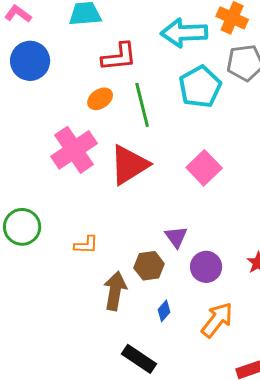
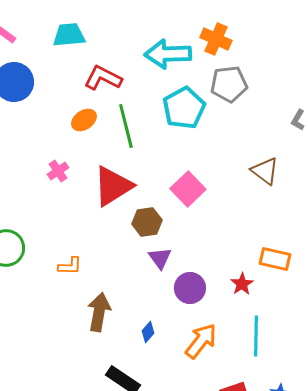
red L-shape: (119, 57) -> (103, 78), turned -147
pink cross: (74, 150) -> (58, 171), size x0.5
brown hexagon: (149, 266) -> (147, 222), moved

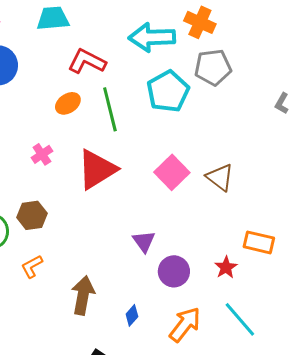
brown triangle: (265, 171) -> (220, 177), moved
brown hexagon: (147, 222) -> (32, 215), moved
orange L-shape: (70, 266) -> (32, 266), moved, turned 150
cyan line: (256, 336) -> (240, 319), turned -42

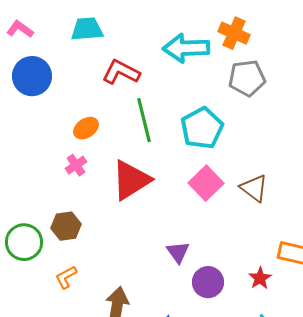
cyan pentagon: (168, 91) -> (202, 128), moved
orange ellipse: (68, 103) -> (86, 128), moved

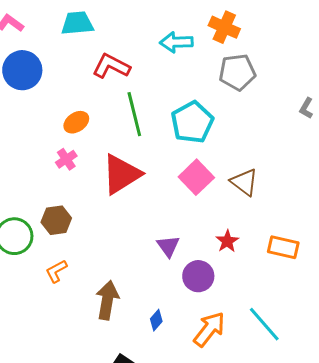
cyan arrow: (186, 48) -> (176, 42), size x0.7
red star: (260, 278) -> (227, 241), moved

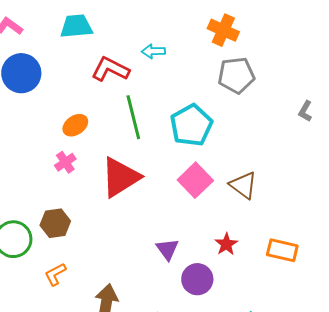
cyan arrow: (176, 42) -> (153, 51), moved, size x0.7

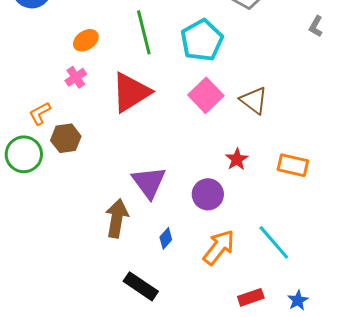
purple triangle: (167, 249) -> (149, 182), moved, size x1.5
orange L-shape: (55, 274) -> (40, 113), moved

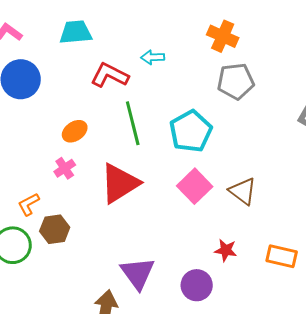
red star: (237, 159) -> (226, 250), turned -30

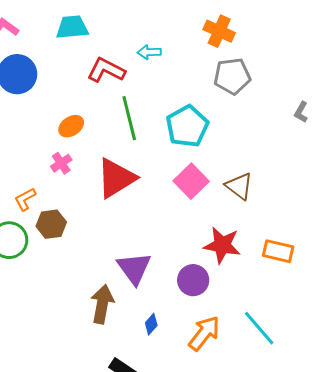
red star: (226, 250) -> (222, 245), size x1.6

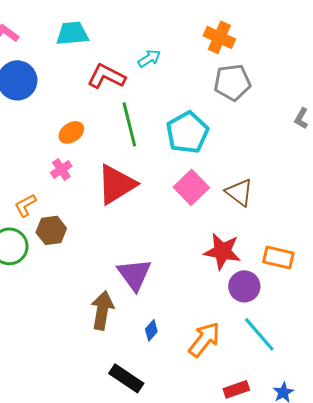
cyan arrow: (149, 52) -> (149, 58), turned 150
purple circle: (193, 280) -> (244, 286), moved

